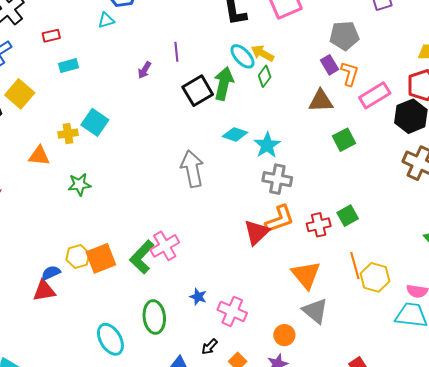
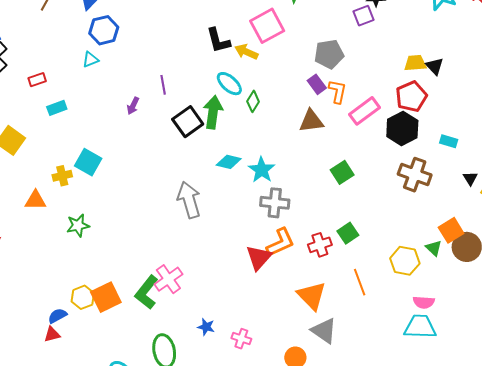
yellow arrow: (262, 53) -> (246, 52), moved
green square: (344, 140) -> (342, 172), moved
yellow hexagon: (375, 277) -> (405, 261), moved
red triangle: (44, 291) -> (52, 334), size x0.7
pink cross: (232, 311) -> (241, 339), size x0.7

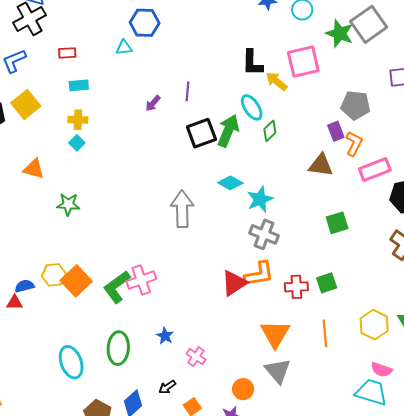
cyan square: (88, 162) -> (77, 143), moved, size x0.6
yellow cross: (62, 176) -> (78, 120), moved
orange square: (106, 297) -> (76, 281), turned -32

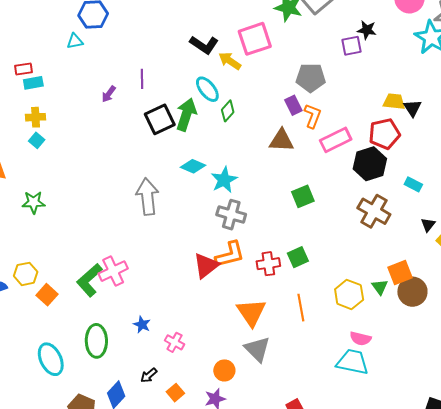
red rectangle: (67, 53) -> (23, 69), moved
black L-shape: (252, 63) -> (204, 45), turned -52
orange square: (76, 281) -> (47, 295), moved, size x0.7

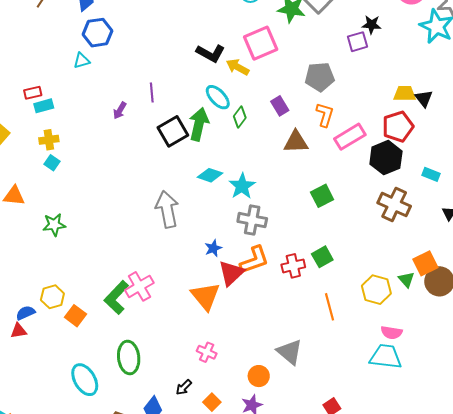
purple rectangle: (293, 105) -> (280, 106), moved
orange triangle: (251, 313) -> (205, 296), moved
blue star: (142, 325) -> (213, 248), moved, turned 30

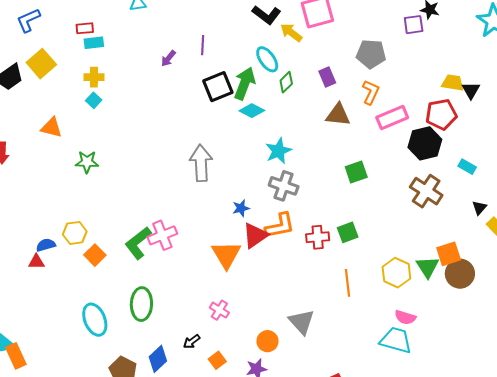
cyan diamond: (210, 175) -> (252, 111), moved
green triangle: (406, 280) -> (428, 267), size x1.4

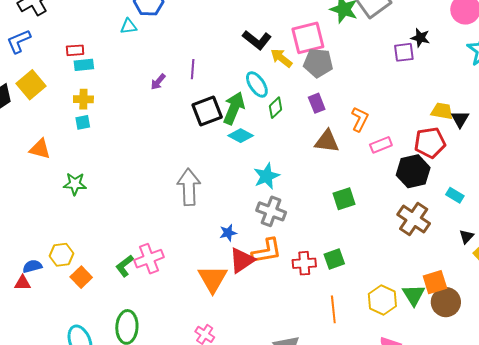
gray pentagon: (371, 54) -> (318, 63), moved
cyan square: (94, 100) -> (83, 122), turned 35
pink rectangle: (392, 118) -> (381, 145), size x0.7
green L-shape: (138, 243) -> (125, 266), size x0.7

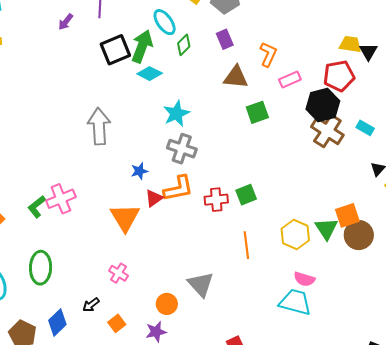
green square: (344, 199) -> (257, 112), moved
brown cross: (414, 219) -> (327, 131), moved
red triangle: (242, 260) -> (154, 198), size x0.7

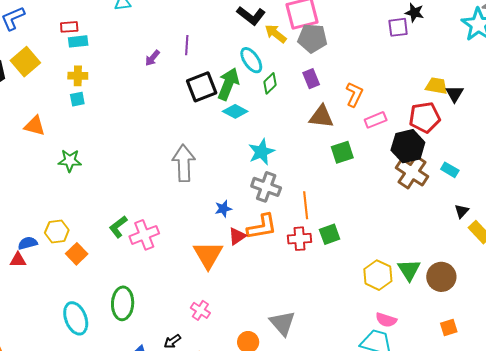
green L-shape: (37, 207) -> (118, 227), moved
orange square: (347, 215) -> (449, 328), moved, size x0.7
orange line: (246, 245) -> (306, 205), moved

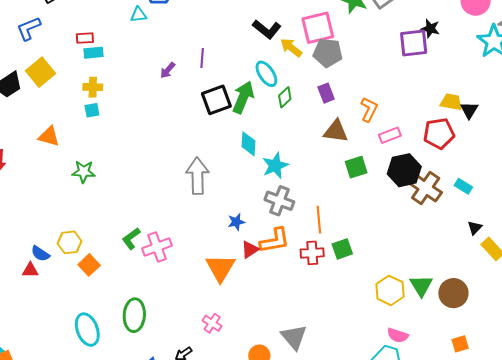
purple square: (398, 27) -> (414, 43), size x1.4
cyan diamond: (235, 111) -> (248, 144), moved, turned 65
black hexagon: (408, 146) -> (404, 170), moved
blue semicircle: (28, 243) -> (40, 254), turned -132

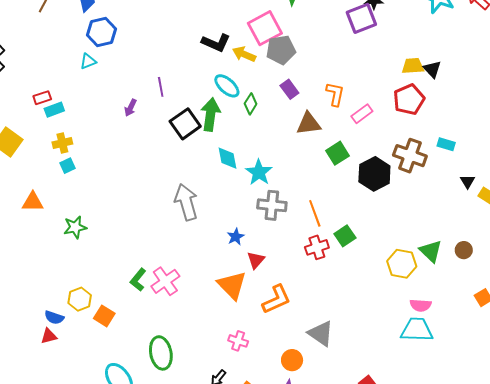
black hexagon: (404, 170) -> (374, 174), moved
orange L-shape: (275, 241) -> (276, 299), moved
brown circle: (453, 293) -> (464, 250), size x0.6

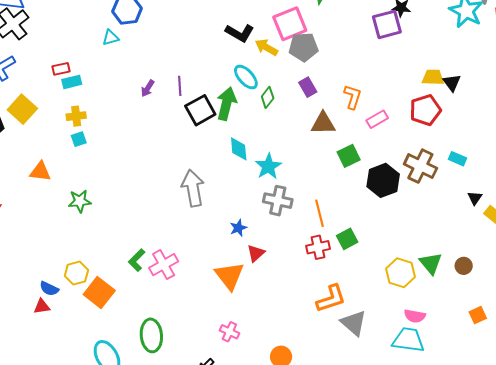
purple line: (161, 87) -> (180, 86), moved
orange L-shape: (276, 299) -> (331, 299), moved
orange square: (104, 316) -> (99, 292), size x1.4
gray triangle: (321, 333) -> (354, 323), moved

